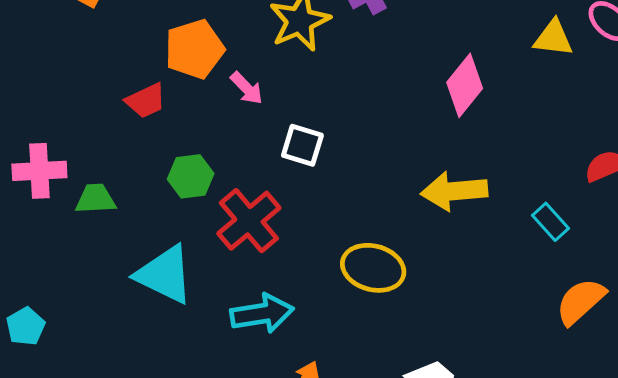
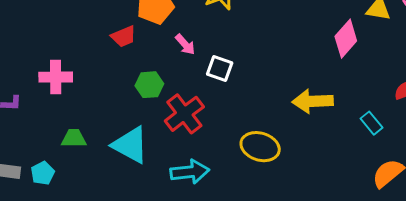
pink diamond: (465, 85) -> (346, 39), moved
pink arrow: (247, 88) -> (185, 44), moved
green trapezoid: (96, 199) -> (74, 138), moved

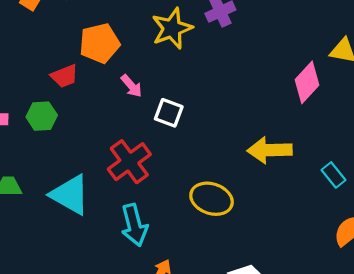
green hexagon: (149, 85) -> (42, 116), moved
cyan arrow: (190, 172) -> (134, 225), turned 81

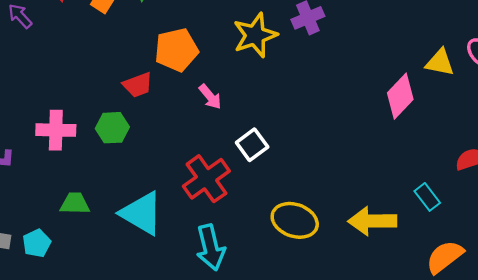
white square: (169, 113) -> (252, 145), moved, turned 32
yellow arrow: (270, 150) -> (372, 221), moved

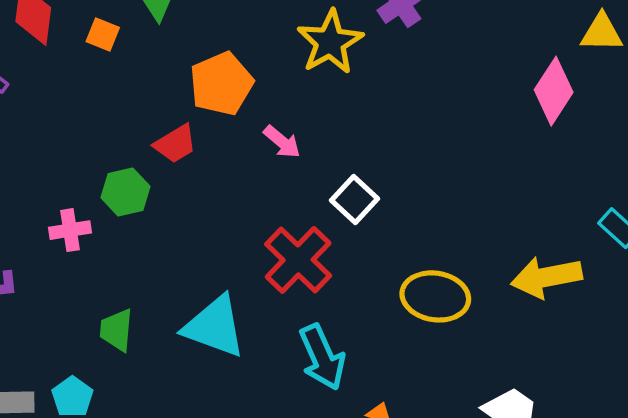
green hexagon: (112, 128) -> (125, 192), moved
pink cross: (56, 130) -> (70, 230), size x0.7
green trapezoid: (75, 203) -> (117, 330), turned -76

